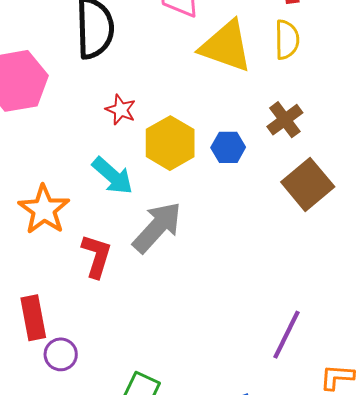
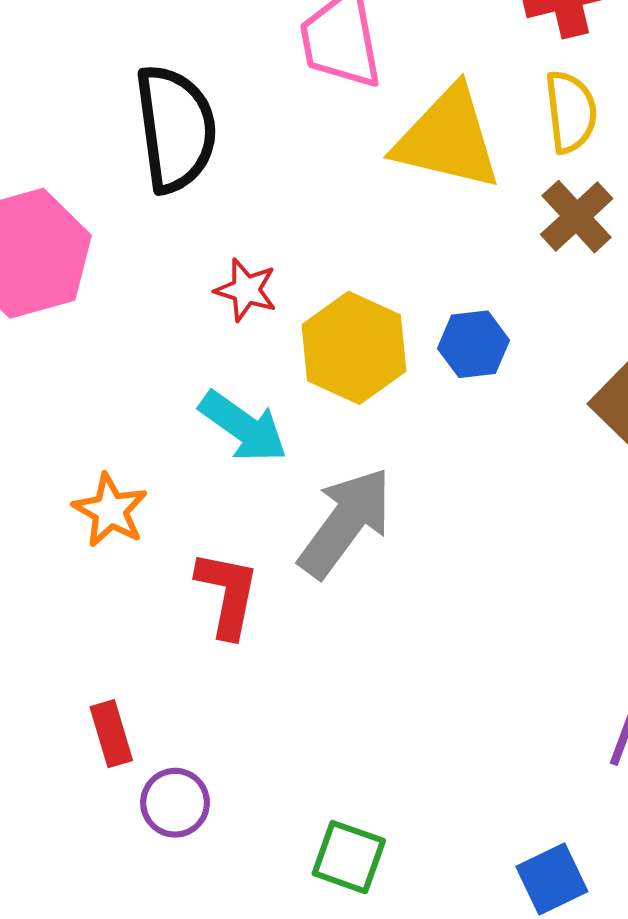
brown cross: (285, 120) -> (577, 217), moved
orange star: (44, 210) -> (110, 510), size x0.7
red rectangle: (33, 318) -> (111, 734), size x0.7

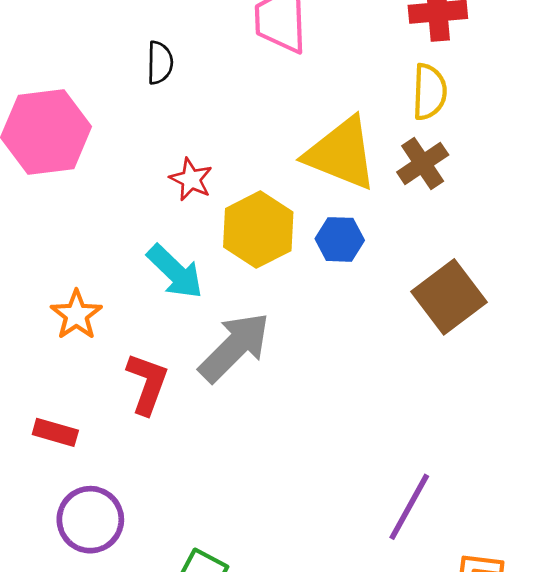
black semicircle: (176, 129) -> (160, 63), size x0.5
yellow triangle: (448, 138) -> (341, 154), moved
red rectangle: (111, 734) -> (55, 432), moved, turned -66
purple circle: (175, 803) -> (90, 520), size x1.4

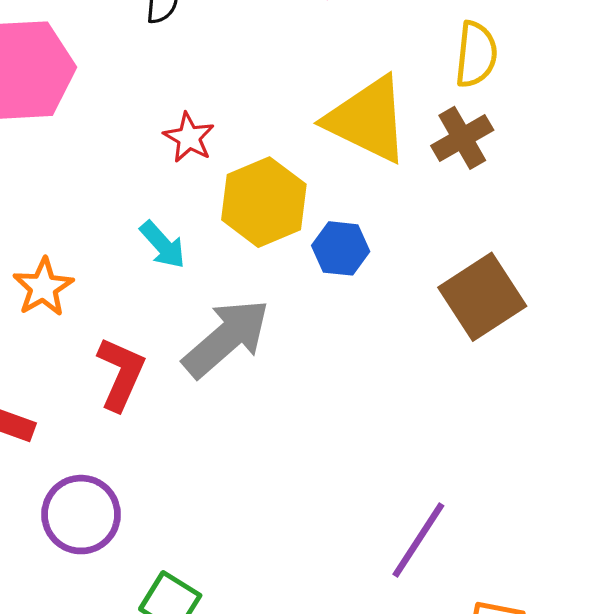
blue hexagon: (340, 239) -> (341, 248), moved
cyan arrow: (175, 272) -> (163, 245), size x0.7
purple circle: (90, 520) -> (81, 515), moved

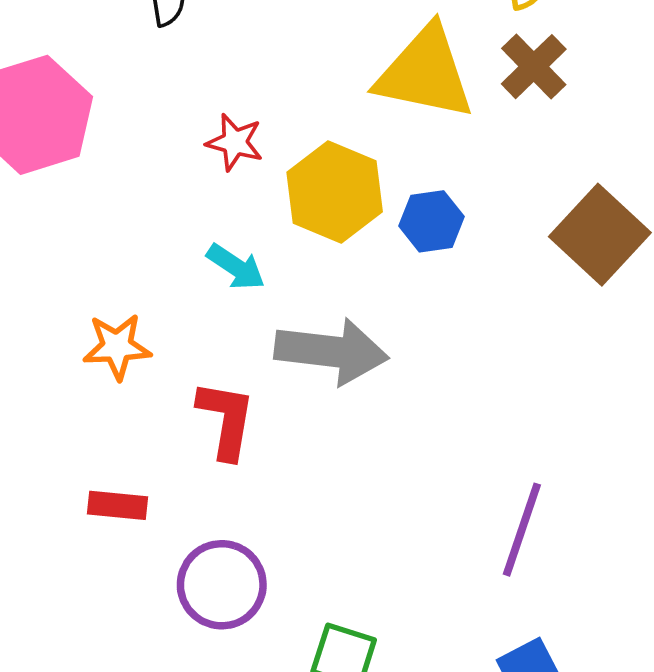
orange star: (43, 287) -> (117, 347), turned -30
gray arrow: (226, 338) -> (331, 351), turned 62
purple line: (418, 540) -> (522, 530), moved

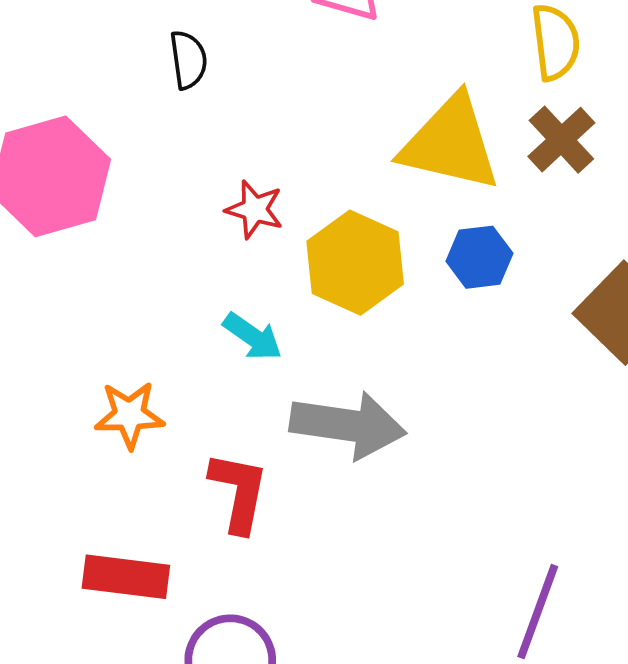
blue hexagon: (432, 221) -> (479, 257), moved
red rectangle: (117, 505) -> (126, 577), size x1.4

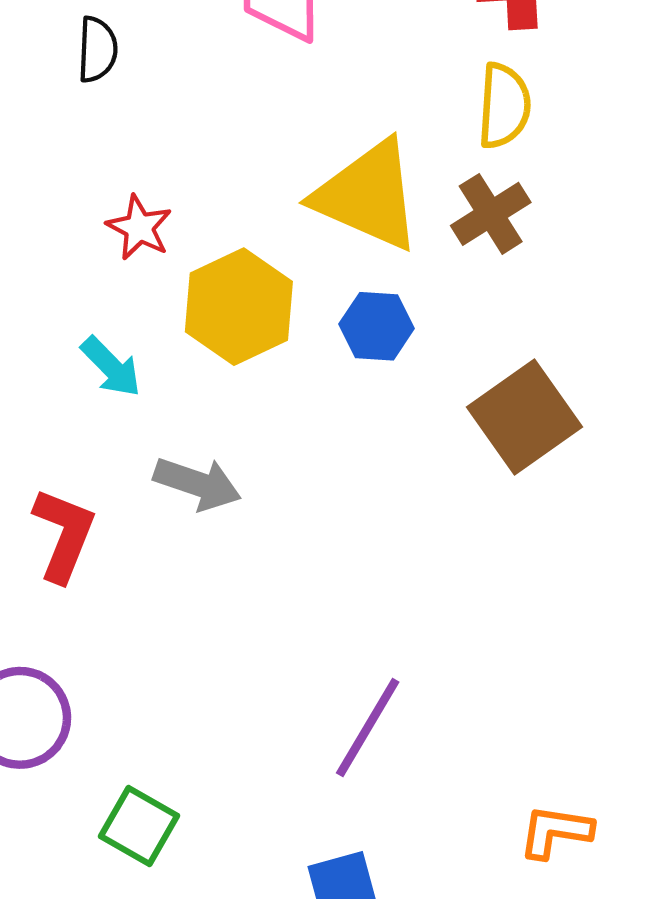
gray arrow: (348, 425) -> (197, 484), size x0.7

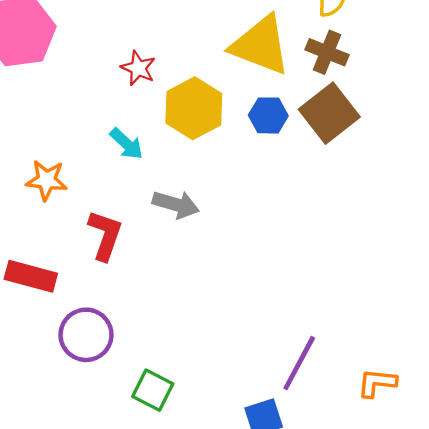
brown cross: (491, 214) -> (327, 52), turned -33
brown square: (525, 417) -> (329, 113), moved
purple line: (368, 728) -> (299, 363), moved

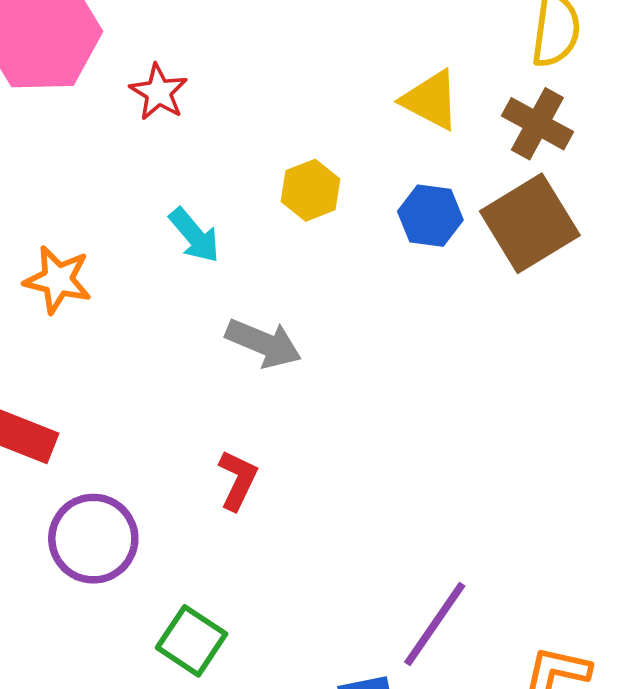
yellow triangle: (260, 45) -> (431, 100), size x0.6
red star: (138, 68) -> (159, 92), moved
yellow hexagon: (194, 108) -> (311, 190), size x0.6
red L-shape: (105, 235) -> (238, 480), moved, size x0.7

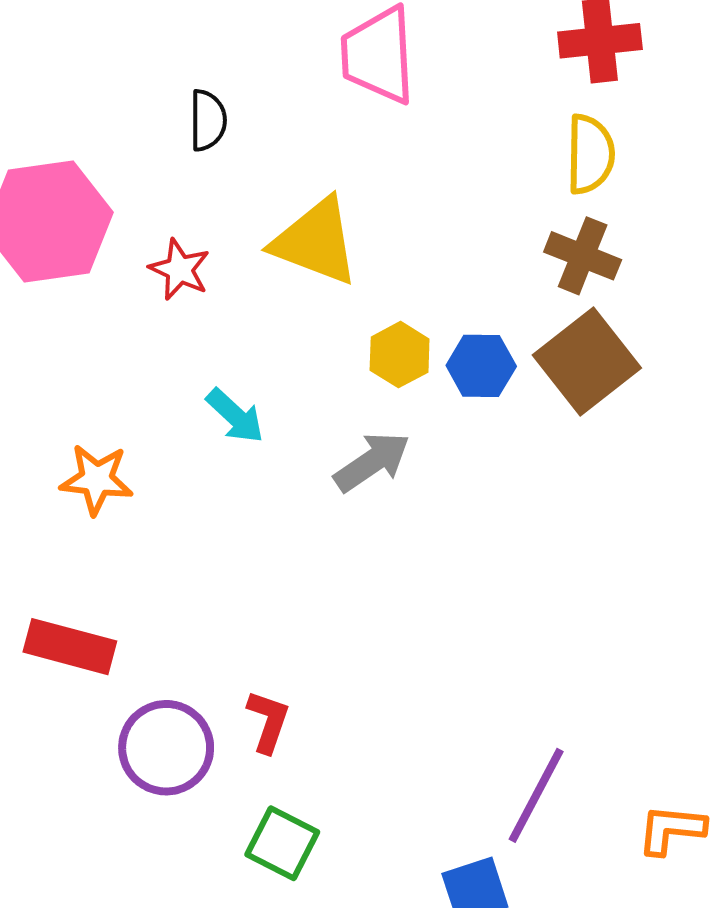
yellow triangle: (431, 100) -> (316, 242), moved, size x1.4
yellow hexagon: (311, 190) -> (400, 355), moved
gray arrow: (264, 343) -> (372, 462), moved, turned -50
red L-shape: (238, 480) -> (268, 721), moved

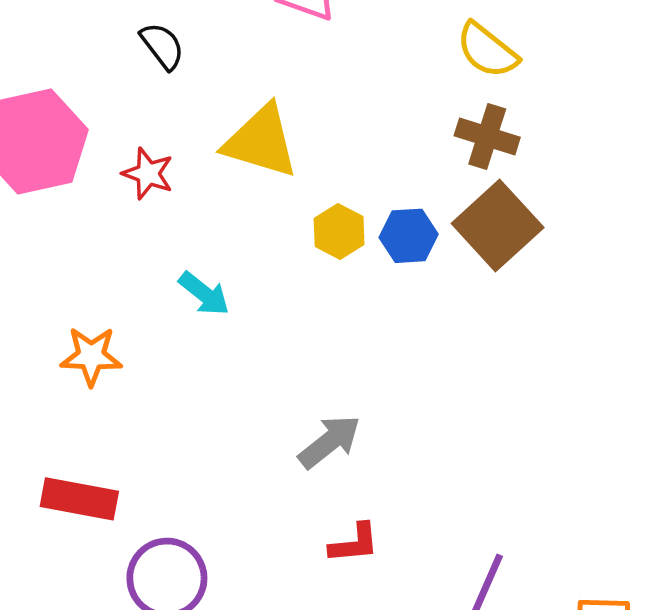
black semicircle: (208, 120) -> (162, 46), turned -33
yellow semicircle: (590, 154) -> (487, 50), turned 132
gray arrow: (372, 462) -> (330, 442), moved
red L-shape: (268, 721) -> (354, 543), moved, turned 70

